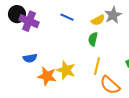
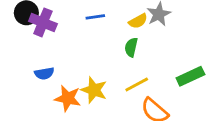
blue line: (67, 17) -> (95, 17), turned -32
yellow line: (97, 66) -> (137, 84), turned 48

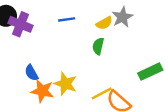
blue semicircle: (44, 73) -> (31, 73), moved, turned 70
yellow line: (137, 84) -> (102, 93), moved

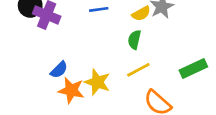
blue semicircle: (31, 73) -> (59, 70), turned -105
yellow line: (102, 93) -> (138, 70), moved

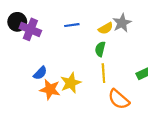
yellow line: (138, 70) -> (103, 73), turned -66
yellow star: (97, 82) -> (71, 83), turned 30

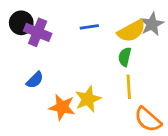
yellow semicircle: (106, 28) -> (131, 31), size x1.5
blue semicircle: (40, 73) -> (35, 80), moved

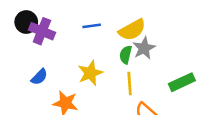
gray star: (152, 24) -> (144, 48), moved
yellow star: (88, 99) -> (90, 73), moved

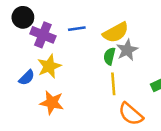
black circle: (26, 22) -> (23, 17), moved
purple cross: (42, 31) -> (43, 35), moved
yellow star: (90, 73) -> (49, 66), moved

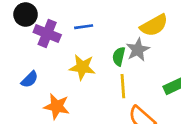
yellow semicircle: (116, 32) -> (154, 25), moved
yellow star: (49, 66) -> (82, 67), moved, turned 30

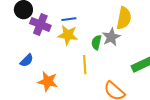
yellow semicircle: (154, 25) -> (124, 18), turned -50
yellow star: (82, 67) -> (68, 35), moved
yellow line: (123, 86) -> (85, 65), moved

